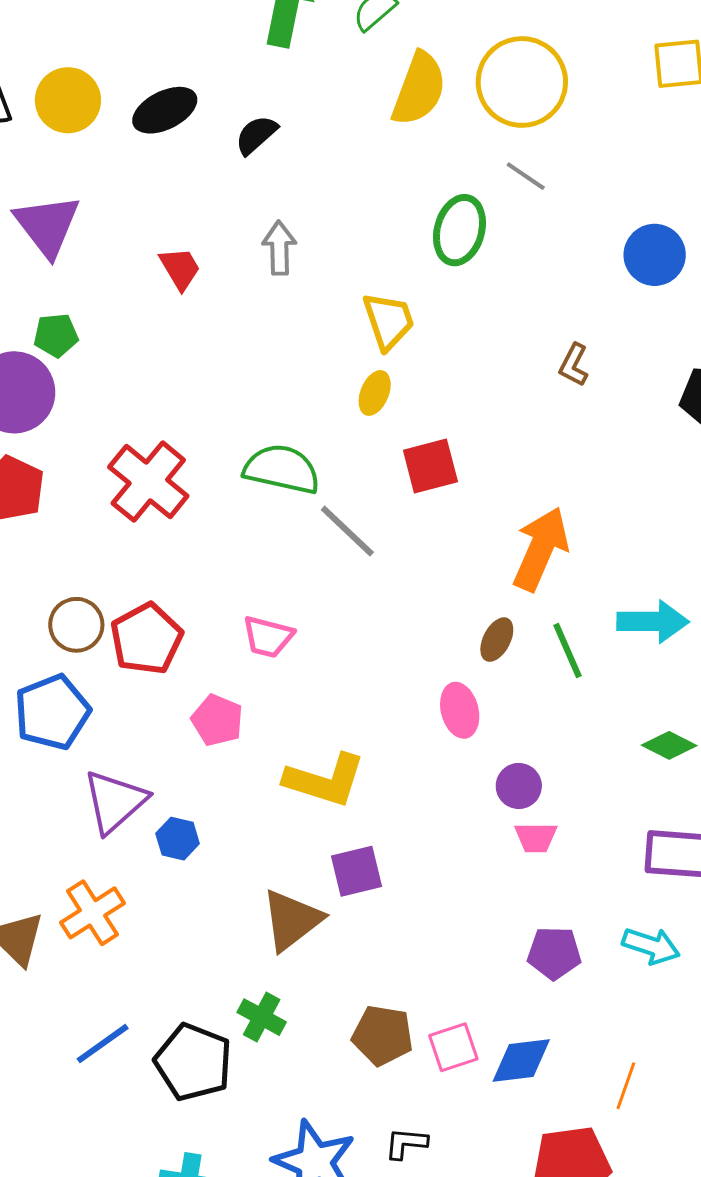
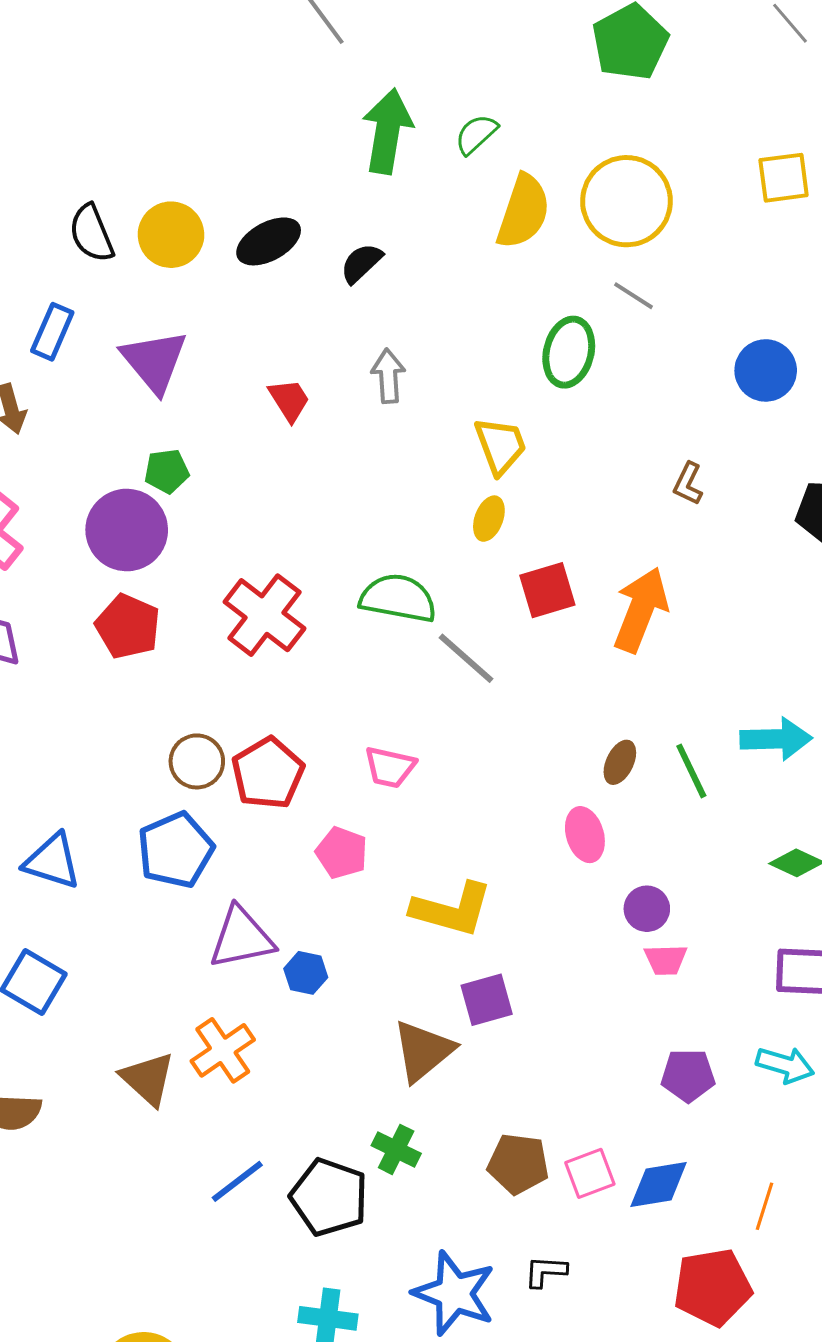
orange arrow: (541, 549) -> (641, 610), moved
purple triangle: (115, 802) -> (242, 938), turned 32

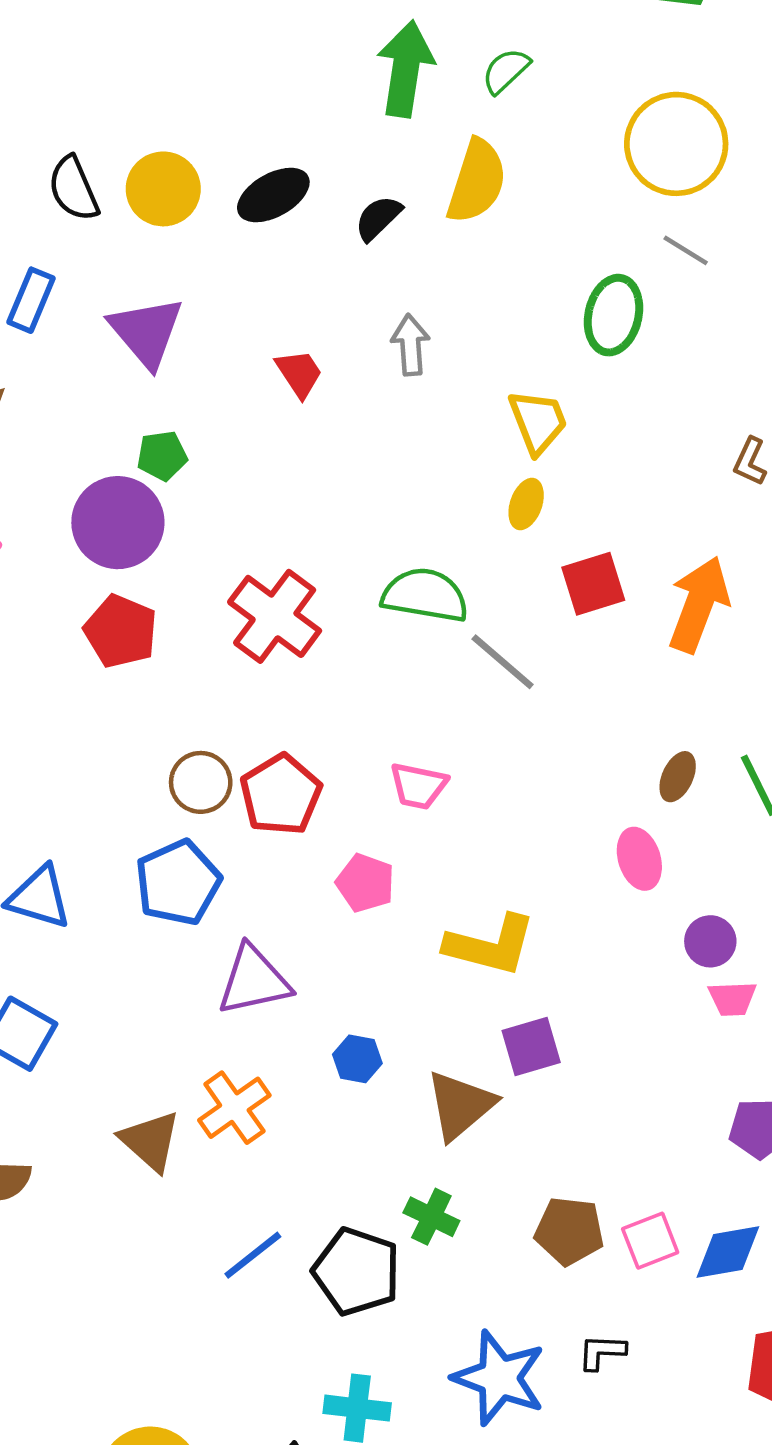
yellow semicircle: (523, 212) -> (477, 181), moved
blue hexagon: (306, 973) -> (357, 1059), moved

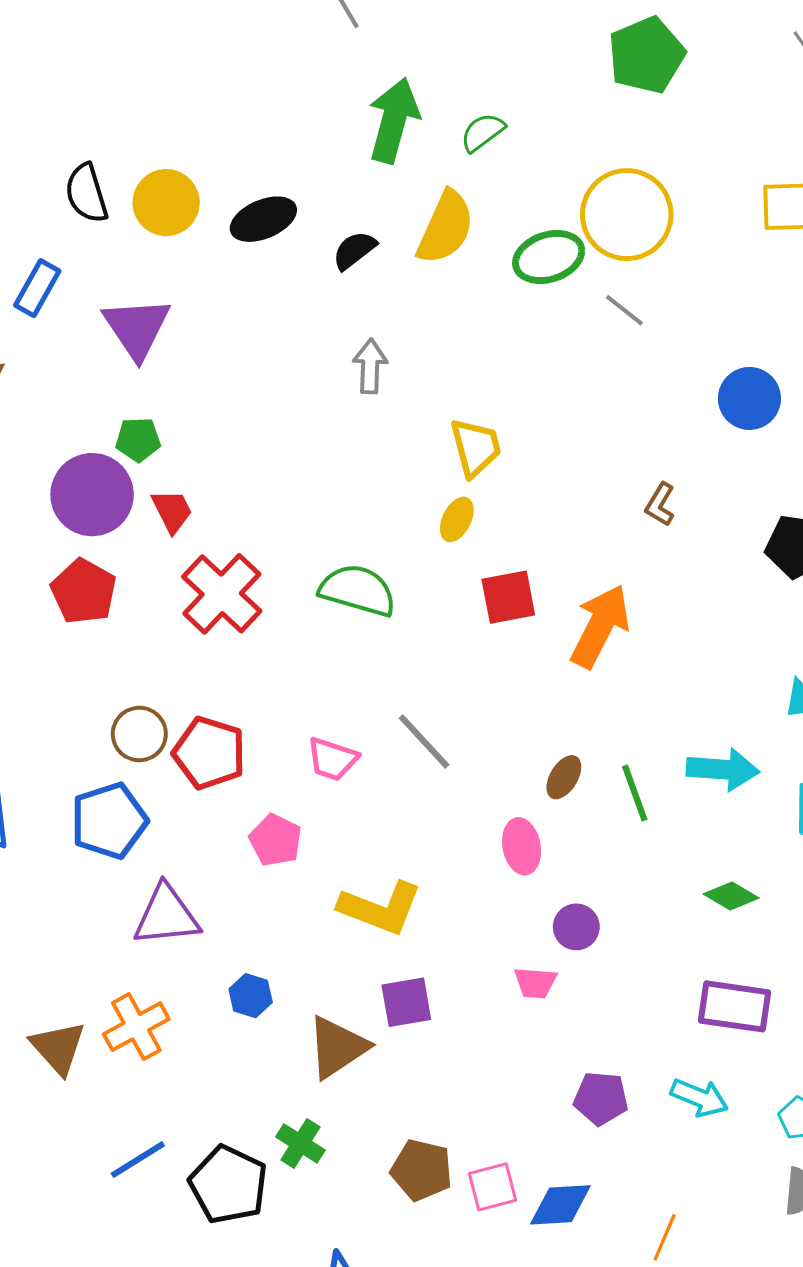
green ellipse: (613, 315) -> (549, 257), moved, turned 52
red trapezoid: (299, 373) -> (172, 511), moved
gray line: (503, 662) -> (424, 741), moved
red pentagon: (281, 795) -> (209, 753), turned -30
pink trapezoid: (732, 999) -> (535, 983), moved

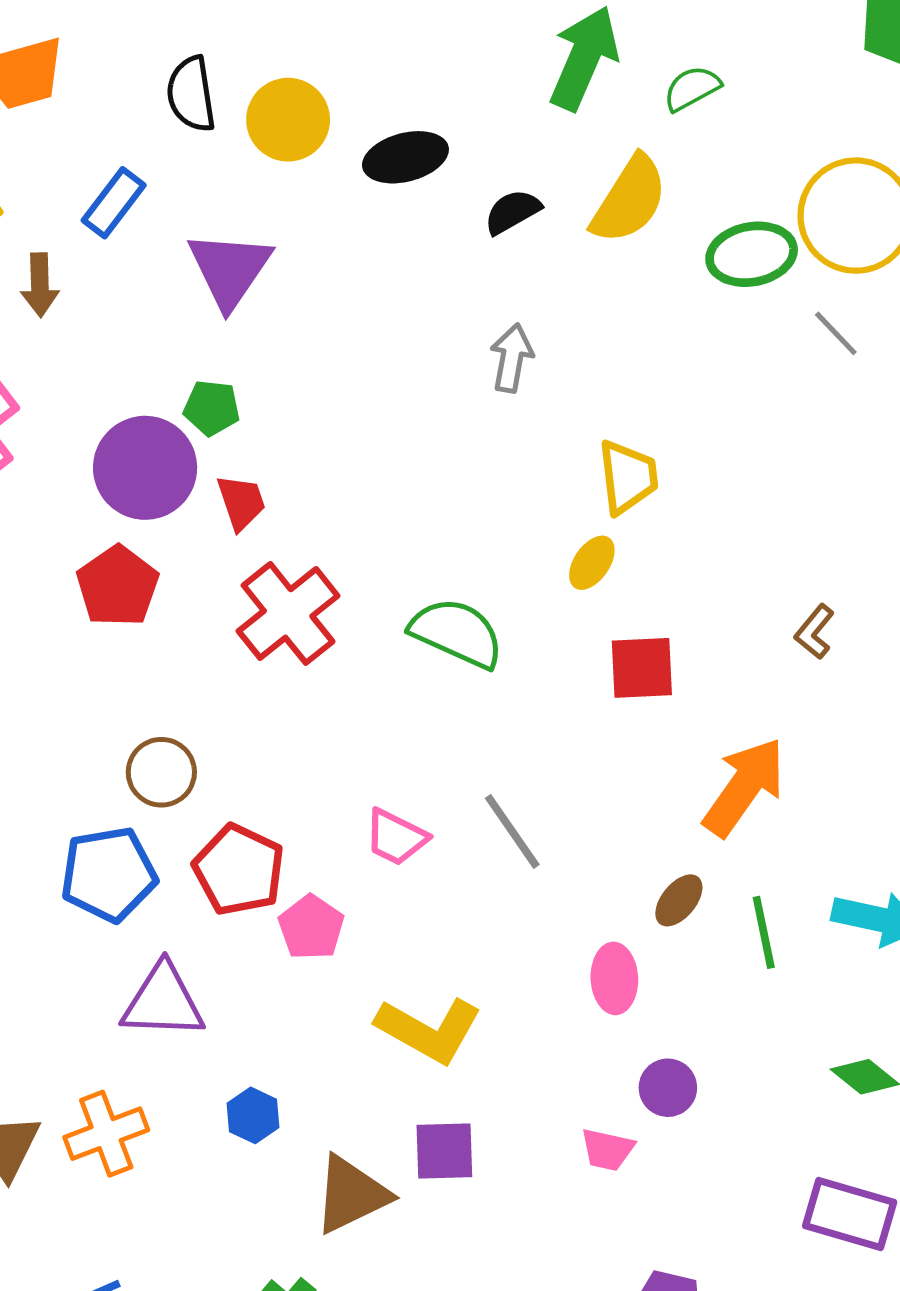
brown L-shape: (660, 504) -> (815, 632), moved
orange arrow: (600, 626) -> (744, 787), moved
red pentagon: (209, 753) -> (239, 870), moved

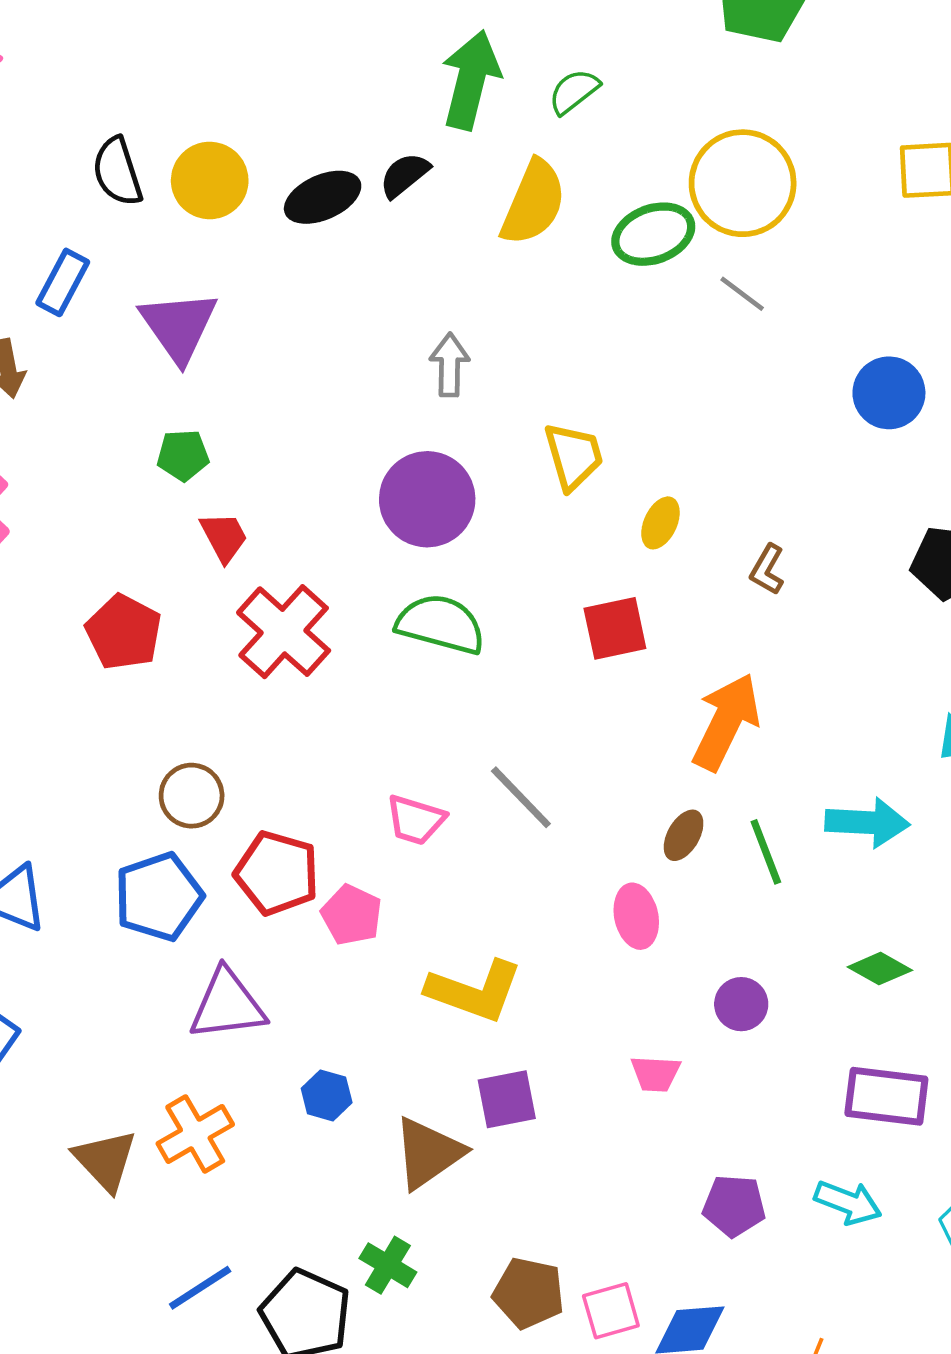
black semicircle: (512, 212) -> (405, 175), moved
purple circle: (145, 468) -> (427, 499), moved
yellow ellipse: (592, 563) -> (660, 523), moved
purple circle: (668, 1088) -> (741, 1004), moved

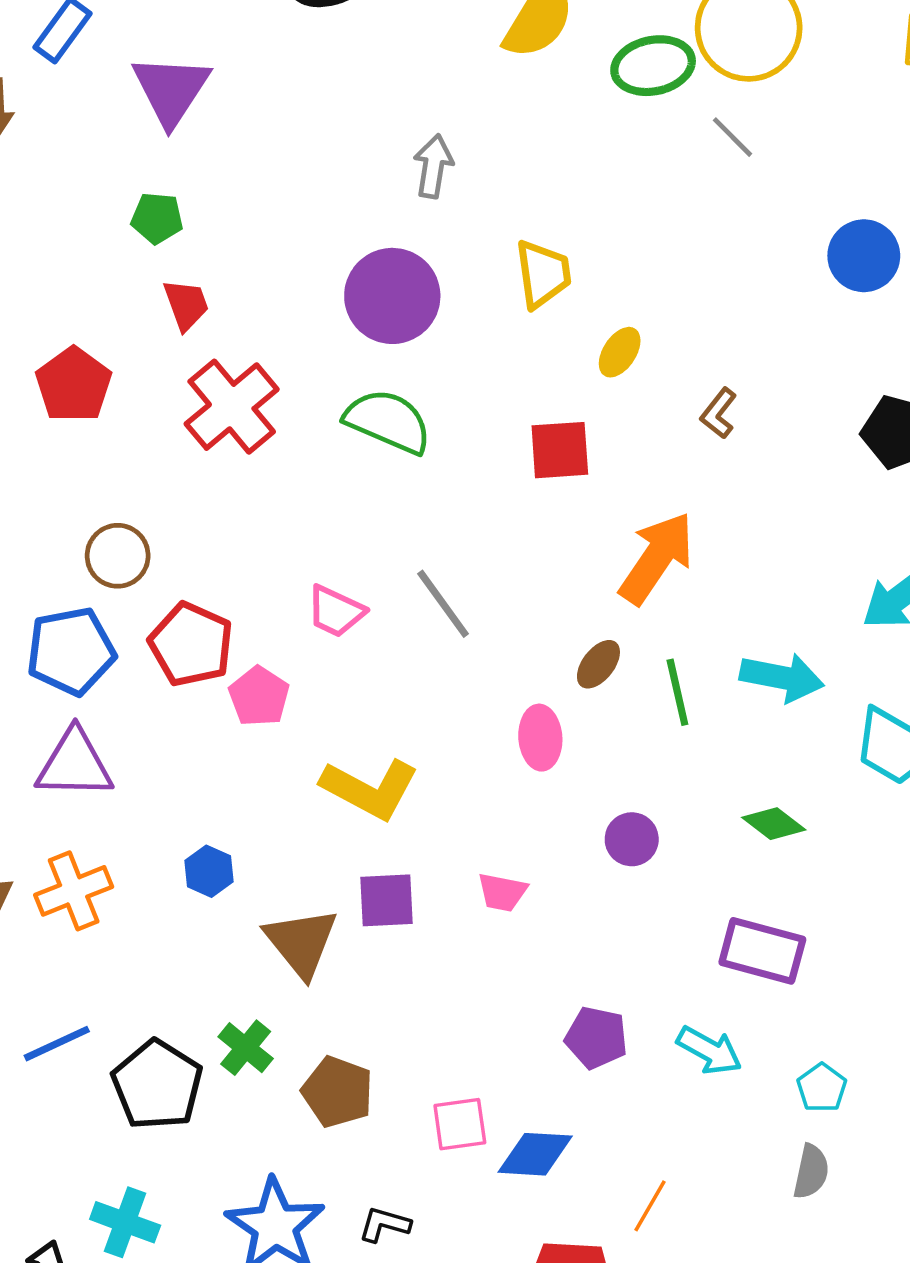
purple triangle: (227, 1005) -> (74, 764), moved
pink trapezoid: (655, 1074) -> (502, 892), moved
brown triangle: (428, 1153) -> (301, 942), turned -42
brown pentagon: (529, 1293) -> (338, 1092), moved

